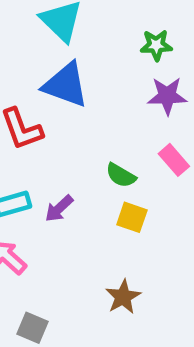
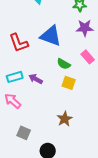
blue triangle: (66, 85) -> (51, 36), moved
purple arrow: (59, 208) -> (36, 79), turned 72

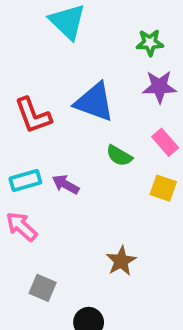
yellow square: (69, 83) -> (163, 188), moved

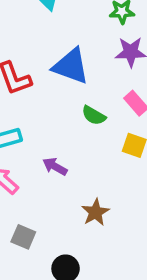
purple arrow: (66, 184) -> (55, 166), moved

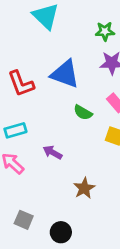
gray square: (23, 237) -> (24, 220), moved

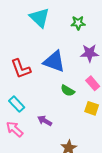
green star: (105, 31) -> (78, 23), moved
cyan rectangle: (15, 130) -> (17, 104), turned 63

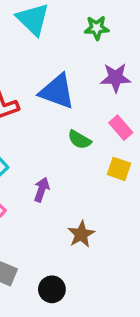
purple arrow: (45, 121) -> (42, 190), turned 80

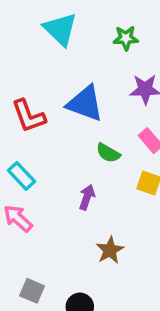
purple arrow: (42, 190) -> (87, 197), moved

